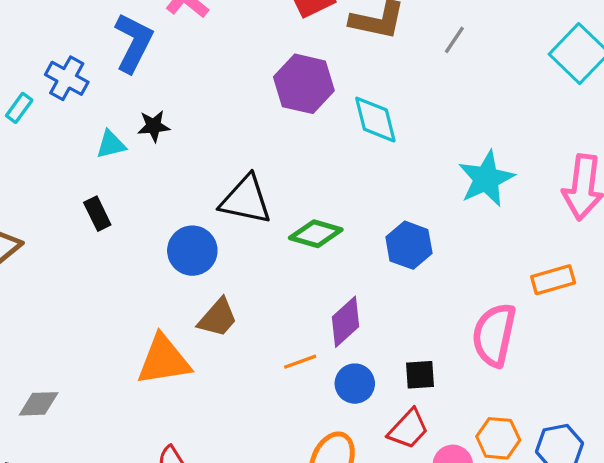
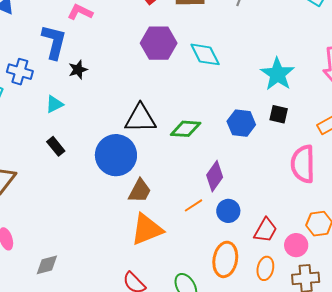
black star: (154, 126) -> (78, 70), moved
blue circle: (192, 251) -> (116, 155), size x1.4
orange triangle: (164, 360) -> (147, 229), moved
black square: (420, 375) -> (279, 114), moved, turned 30

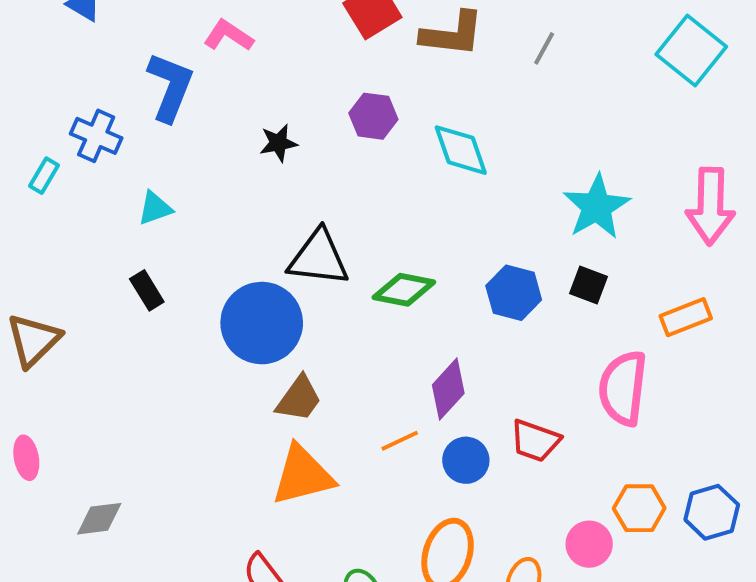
purple hexagon: (159, 43) -> (373, 116), size x0.7
black star: (78, 70) -> (278, 143), moved
red trapezoid: (265, 230) -> (535, 441), moved, turned 72

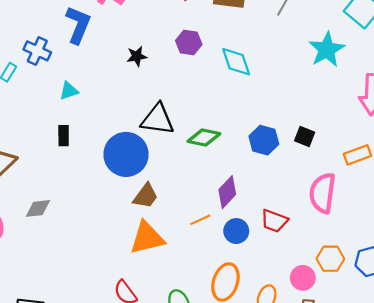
cyan star: (597, 207) -> (327, 50), moved
black rectangle: (147, 290) -> (64, 136), turned 30
gray diamond: (99, 519) -> (38, 208), moved

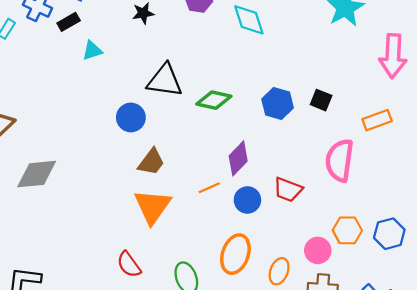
cyan triangle: (69, 91) -> (92, 50), moved
black rectangle: (64, 136) -> (69, 22), moved, turned 60
blue circle: (126, 154) -> (131, 117), size x0.6
gray diamond: (38, 208) -> (37, 174), size x1.5
orange triangle: (147, 238) -> (152, 206), turned -42

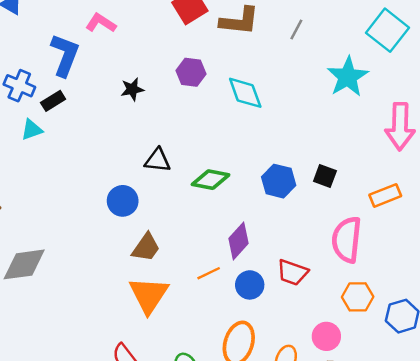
cyan triangle: (92, 50) -> (32, 130), moved
black triangle: (165, 80) -> (158, 160), size x0.7
orange hexagon: (347, 230) -> (358, 297), moved

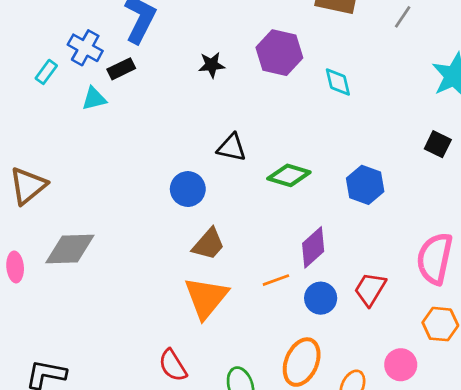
purple hexagon: (191, 72) -> (279, 53), size x1.4
cyan diamond: (245, 93) -> (338, 82), size x0.7
black square: (325, 176) -> (438, 144), moved
red trapezoid: (292, 272) -> (370, 289), turned 96

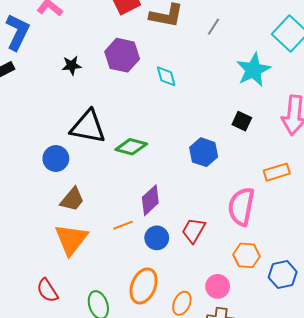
black triangle: (232, 148) -> (88, 127), size x1.6
blue hexagon: (365, 185) -> (204, 152), moved

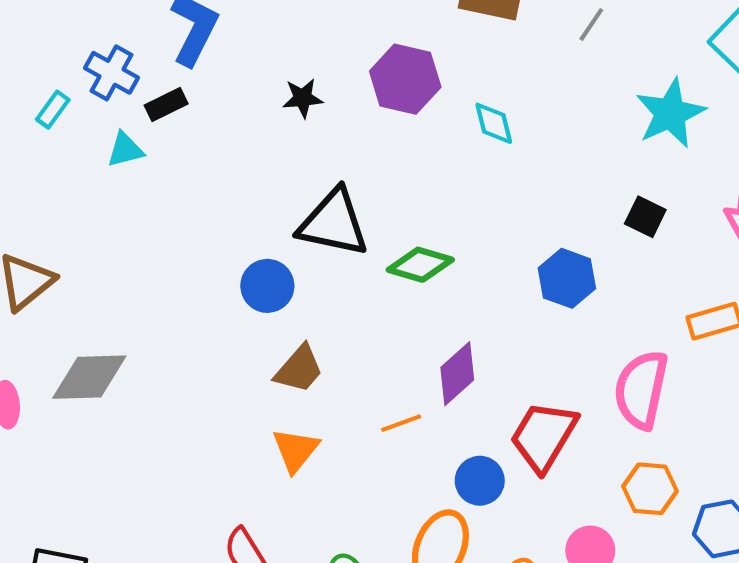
red trapezoid: (194, 230) -> (544, 436), size x1.4
blue circle: (157, 238) -> (480, 481), moved
orange triangle: (71, 239) -> (296, 450), size x0.7

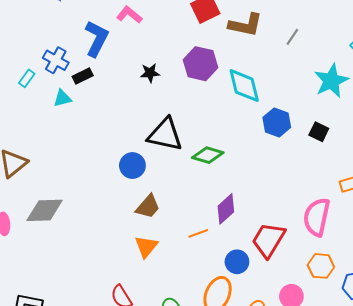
cyan diamond: (494, 123) -> (244, 86), size x1.6
blue hexagon: (567, 278) -> (277, 122), moved

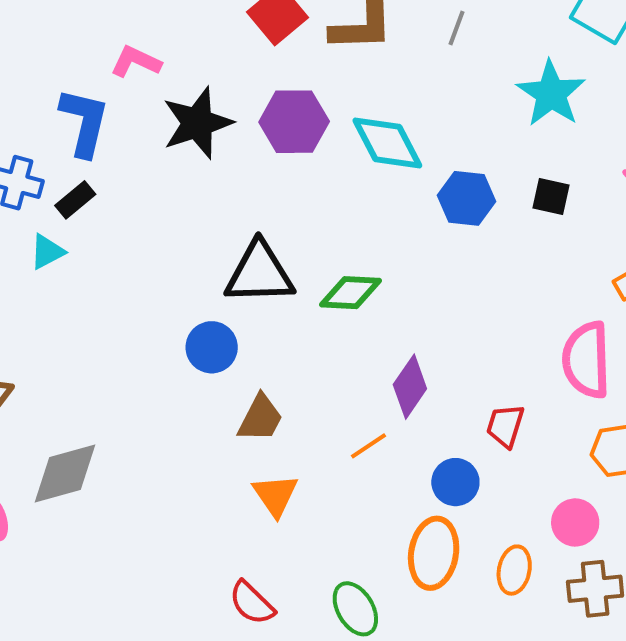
black star: (150, 73) -> (197, 123), moved, size x1.8
red trapezoid: (269, 240) -> (505, 426), size x0.6

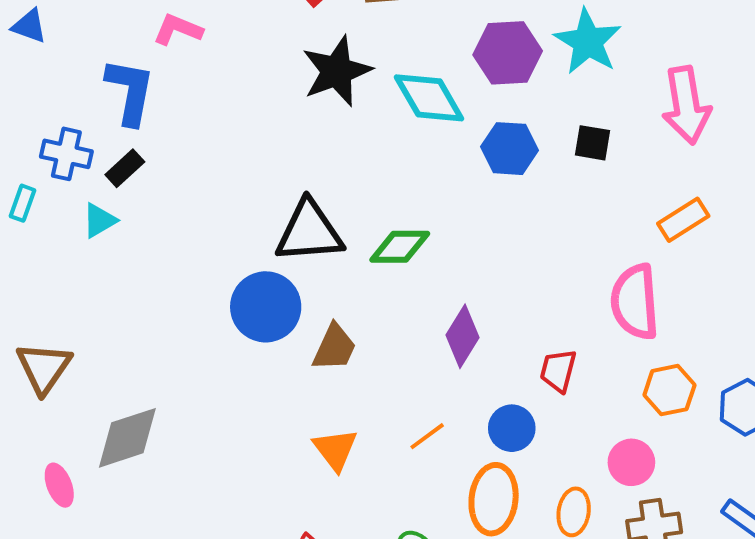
purple hexagon: (294, 122) -> (508, 53), moved
black star: (197, 123) -> (337, 71), moved
blue circle: (212, 347) -> (266, 307), size x1.4
brown trapezoid: (260, 418) -> (334, 348), moved
orange line: (368, 446) -> (427, 436), moved

